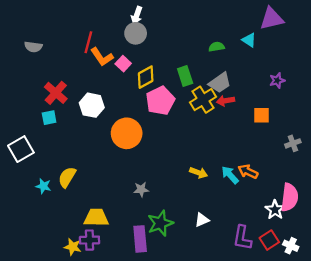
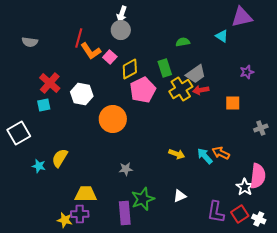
green semicircle: (216, 47) -> (183, 42), moved

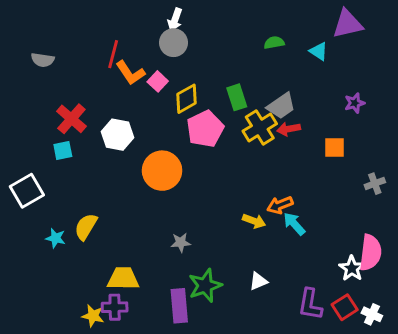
green semicircle: (183, 42) -> (274, 43), moved
orange arrow: (221, 153) -> (280, 205), moved, turned -48

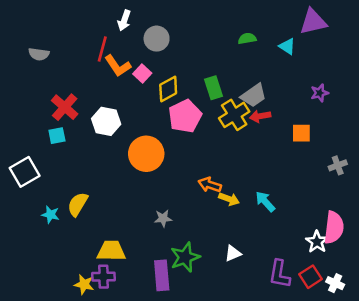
white arrow: (175, 20) -> (124, 20), moved
orange arrow: (280, 205) -> (210, 185), moved, turned 40

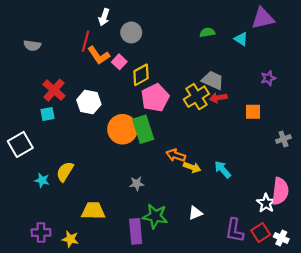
green rectangle: (213, 88) -> (143, 129), moved, size x1.4
gray trapezoid: (254, 96) -> (213, 80), turned -120
green star: (185, 257) -> (155, 216), turned 30
purple cross: (104, 277) -> (41, 233), moved

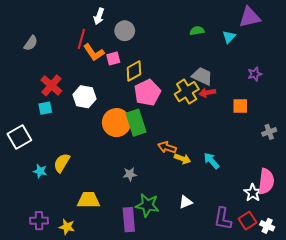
cyan triangle: (241, 39) -> (229, 37), turned 40
gray semicircle: (32, 45) -> (31, 43), turned -63
pink square: (119, 62) -> (113, 59), turned 32

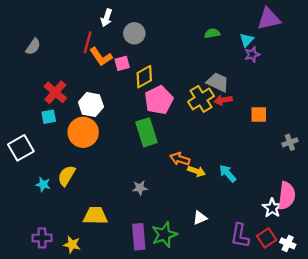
purple star: (255, 74) -> (252, 54), moved
orange circle: (116, 123) -> (83, 132), moved
green star: (147, 205) -> (164, 235), moved, turned -30

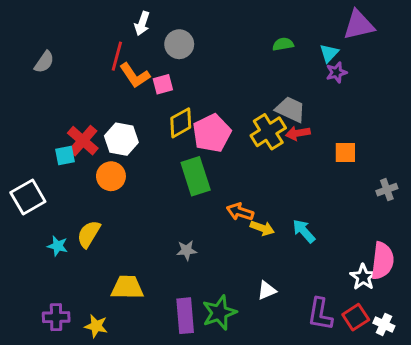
yellow diamond: (144, 77) -> (181, 123), moved
red cross: (55, 92) -> (83, 141), moved
orange circle: (83, 132) -> (111, 176), size x0.7

